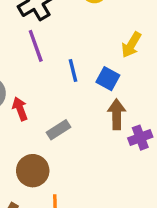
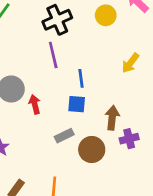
blue square: (108, 79) -> (77, 104), moved, turned -30
gray rectangle: (58, 130) -> (64, 136), moved
brown circle: (33, 171) -> (92, 150), moved

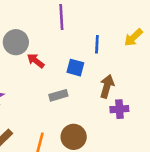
blue line: (81, 78) -> (97, 44), moved
red arrow: (35, 104) -> (36, 61), turned -48
brown circle: (92, 150) -> (74, 137), moved

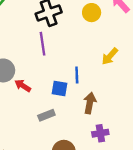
blue line: (97, 44) -> (77, 75), moved
purple cross: (119, 109) -> (100, 133), moved

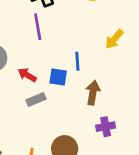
red arrow: (23, 86) -> (27, 75), moved
gray rectangle: (46, 115) -> (36, 99), moved

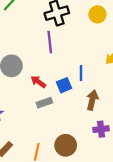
blue square: (58, 77) -> (64, 85), turned -35

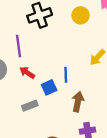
purple line: (50, 42) -> (19, 46), moved
red arrow: (38, 82) -> (27, 73), moved

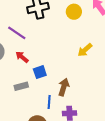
purple line: (19, 46) -> (17, 33), turned -54
blue line: (66, 75) -> (49, 102), moved

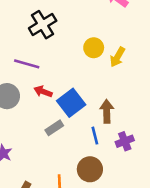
yellow circle: (74, 12) -> (94, 48), moved
blue square: (40, 72) -> (71, 103), size x1.5

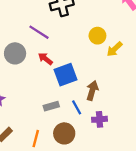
gray rectangle: (54, 128) -> (51, 106), moved
blue line: (95, 136) -> (77, 107), turned -32

